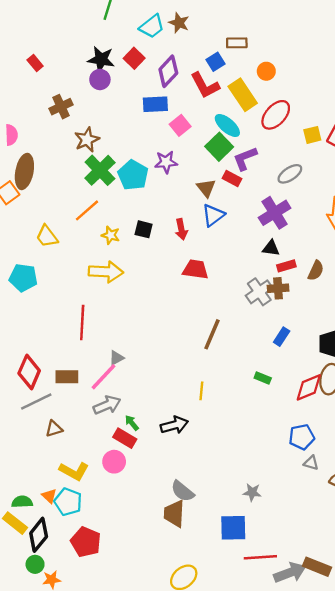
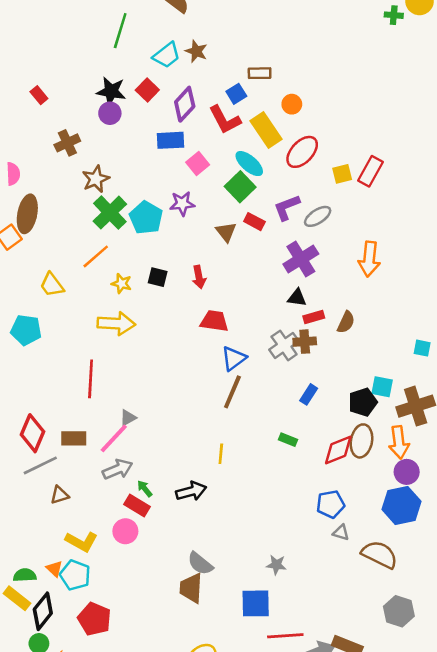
purple L-shape: (245, 159) -> (287, 207), moved
blue triangle: (213, 215) -> (234, 358), moved

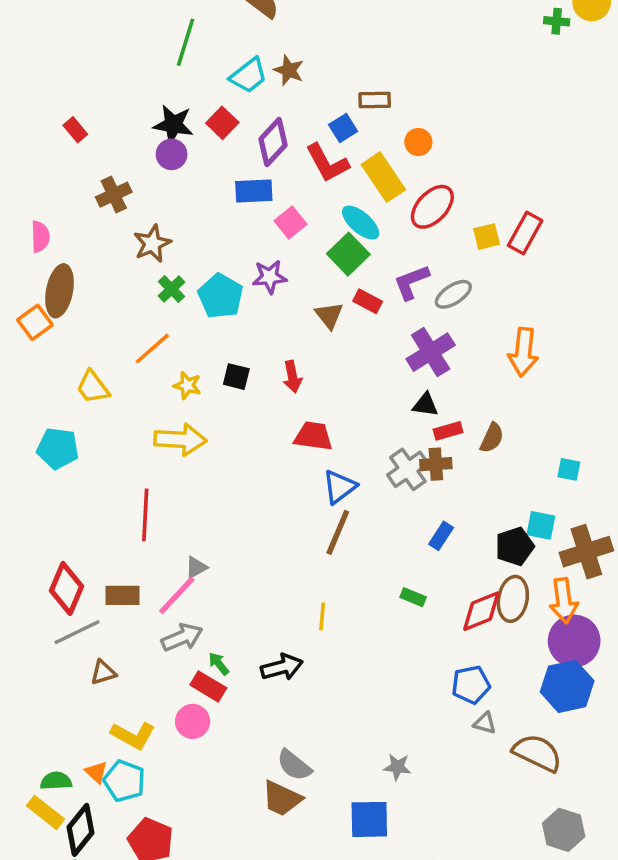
green cross: (110, 213) -> (172, 289), size x0.6
cyan square: (422, 348) -> (569, 469), moved
purple circle: (407, 472) -> (574, 641), size x1.5
brown trapezoid: (191, 588) -> (282, 798), turned -68

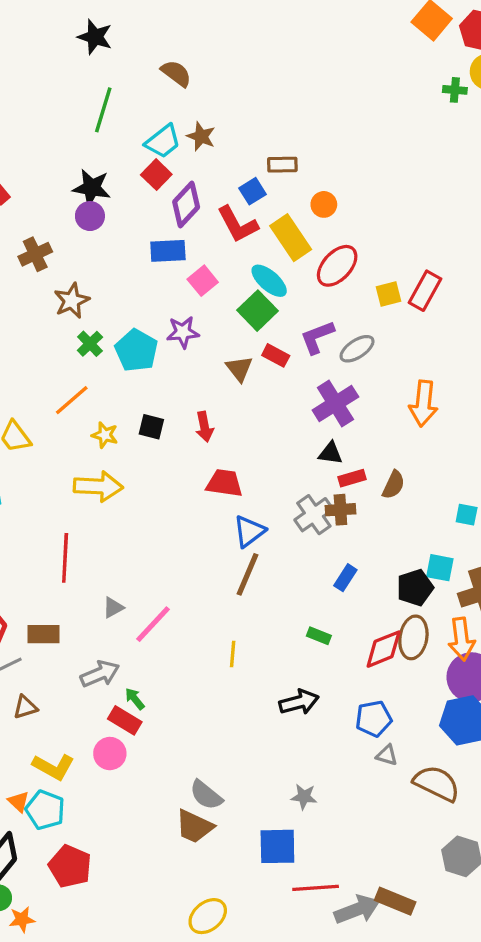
red square: (222, 123) -> (156, 175), moved
pink line: (177, 595) -> (153, 624), moved
black arrow: (282, 667) -> (299, 702), moved

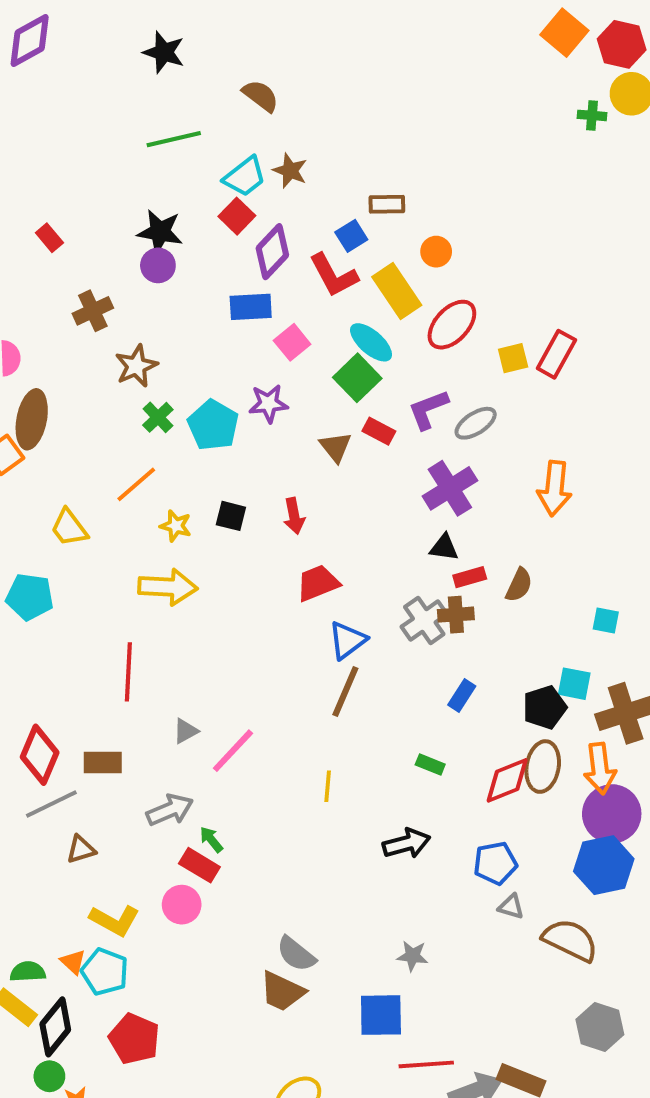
green line: (103, 110) -> (174, 139), turned 60
red trapezoid: (224, 483) -> (318, 583), turned -30

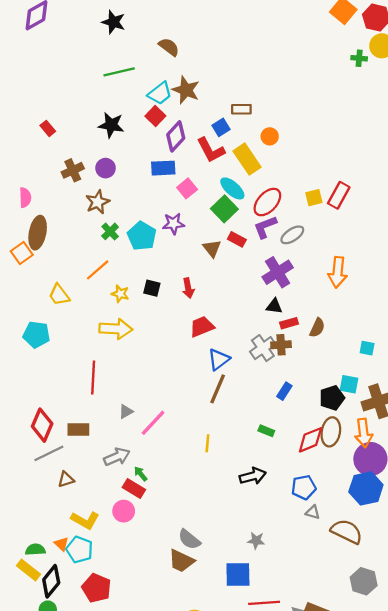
brown star: (290, 171) -> (186, 90), size x1.4
purple circle: (158, 265) -> (106, 168), moved
red ellipse: (452, 325) -> (267, 202), moved

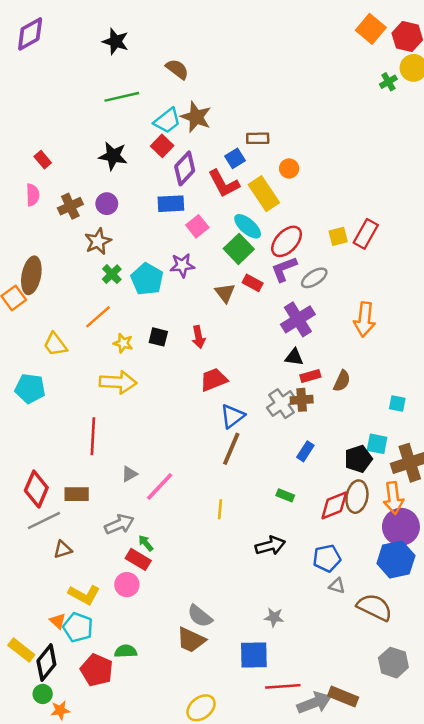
green cross: (359, 58) -> (388, 82), turned -35
pink semicircle: (25, 198) -> (33, 195), moved
green semicircle: (35, 550) -> (126, 651), moved

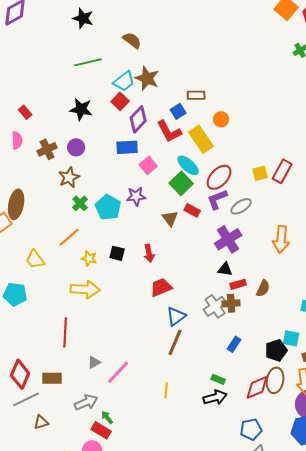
black arrow: (270, 546) -> (215, 397), moved

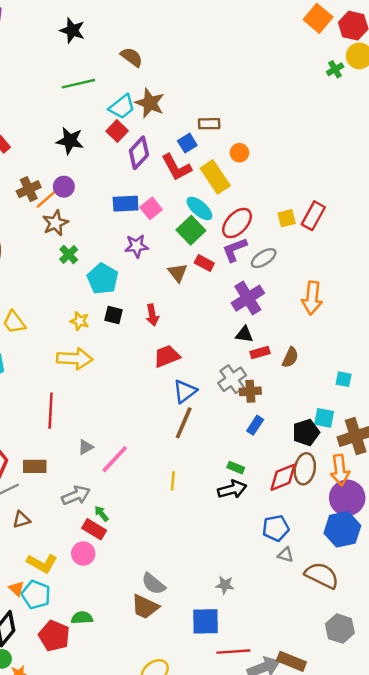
blue rectangle: (127, 147) -> (126, 204), moved
cyan pentagon: (108, 207) -> (103, 279), moved
orange line: (69, 237) -> (48, 198), moved
brown cross: (231, 303) -> (250, 391), moved

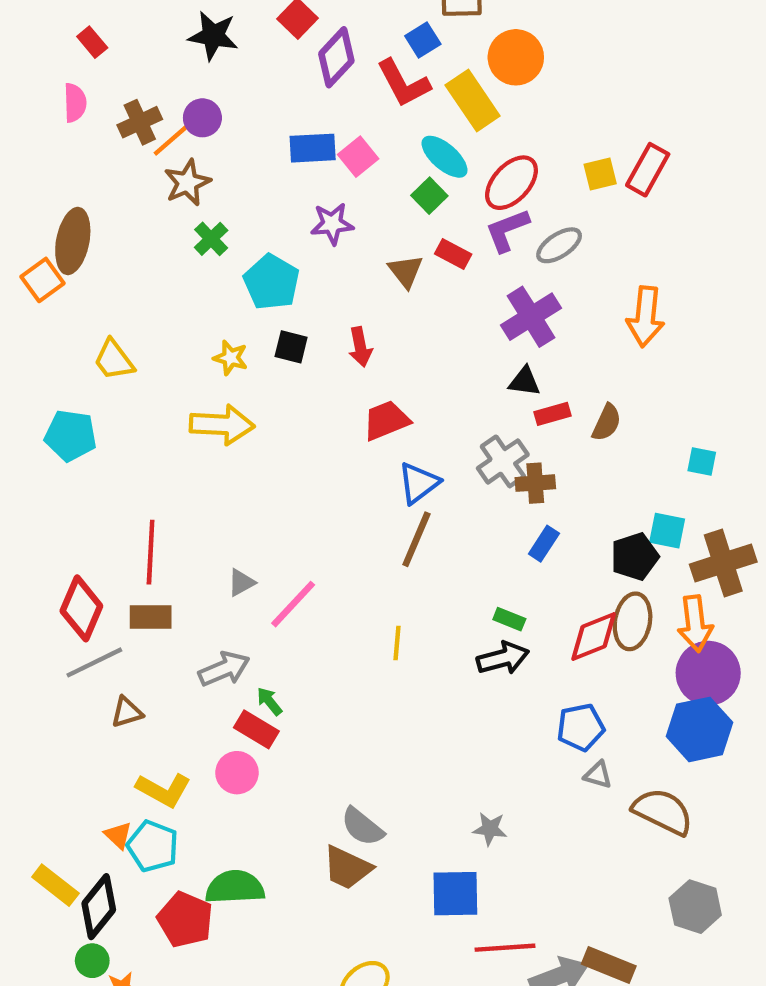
orange circle: (239, 153) -> (516, 57), size x1.6
green square: (191, 230) -> (429, 196), size x0.7
red line: (51, 411) -> (151, 552), moved
green semicircle: (82, 618) -> (235, 887), size x1.5

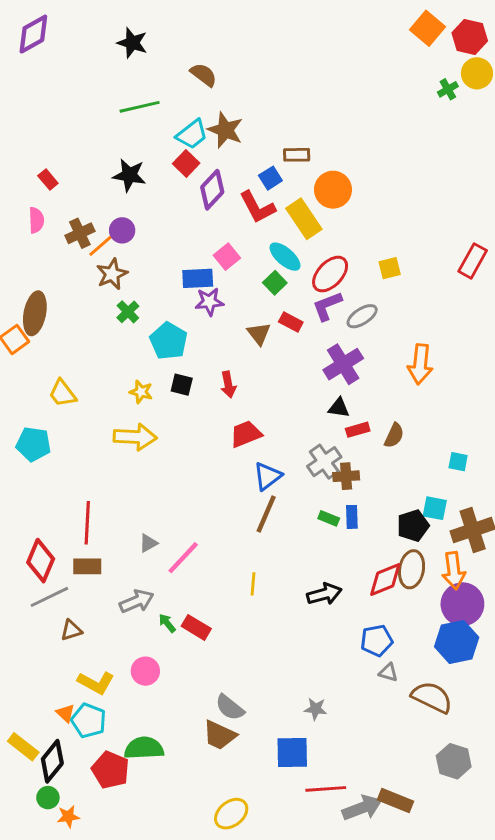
blue rectangle: (313, 148) -> (198, 278), moved
red rectangle: (648, 170) -> (473, 261), moved
blue rectangle: (544, 544) -> (352, 517), turned -35
green rectangle: (509, 619) -> (329, 518), moved
red rectangle: (256, 729) -> (196, 627), moved

